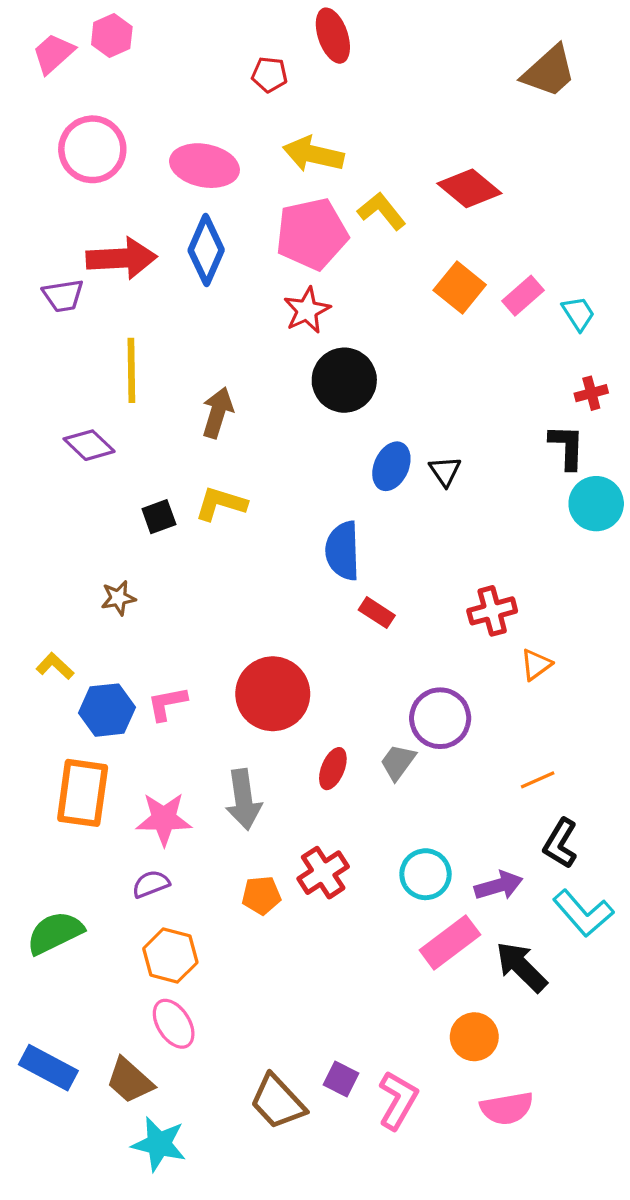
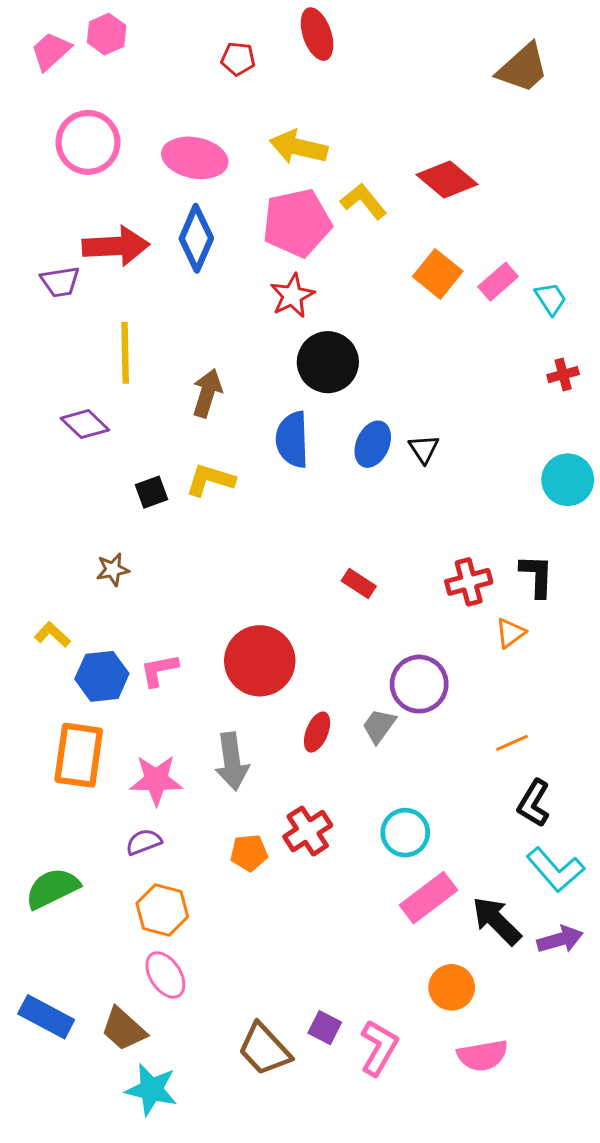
red pentagon: (269, 75) -> (238, 59), moved
black L-shape: (567, 447) -> (537, 576), moved
blue semicircle: (343, 551) -> (292, 440), moved
purple arrow: (499, 886) -> (560, 939), moved

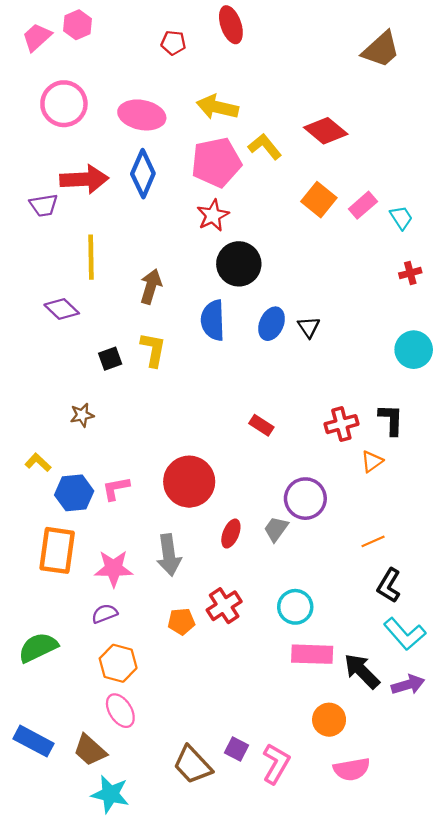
yellow L-shape: (210, 480) -> (153, 350), turned 84
pink rectangle: (428, 898) -> (312, 654), turned 39

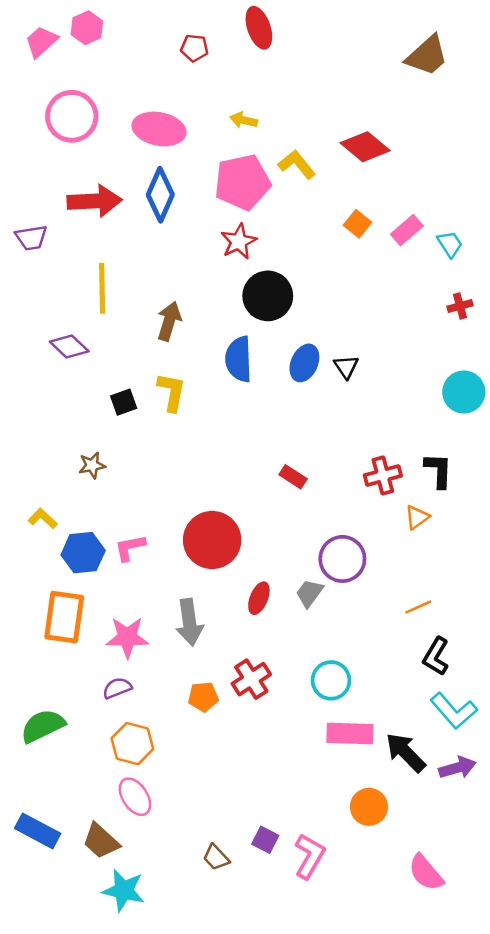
yellow arrow: (217, 107) -> (244, 120), size x0.6
orange square: (319, 200) -> (358, 224), size x0.7
purple trapezoid: (44, 205) -> (31, 238), moved
brown trapezoid: (193, 765) -> (216, 857), size x0.6
pink semicircle: (352, 769) -> (426, 873), moved, turned 60

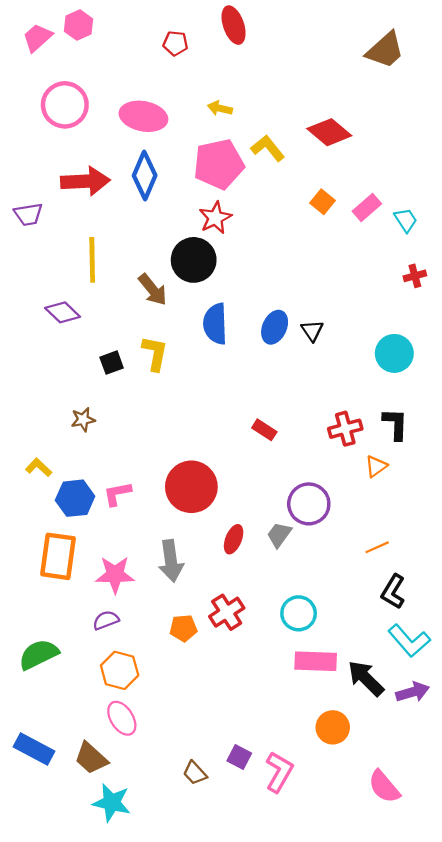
black circle: (268, 296) -> (194, 260), moved
brown arrow: (169, 321) -> (153, 290), turned 124
cyan circle: (464, 392) -> (394, 353), moved

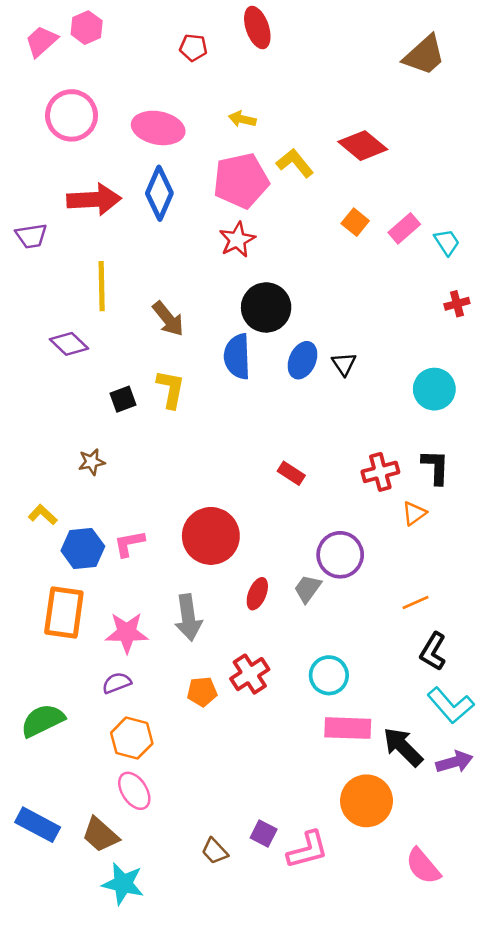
black circle: (194, 260) -> (266, 307), moved
orange circle: (333, 727) -> (367, 801), size x1.4
pink L-shape: (279, 772) -> (308, 850), turned 45

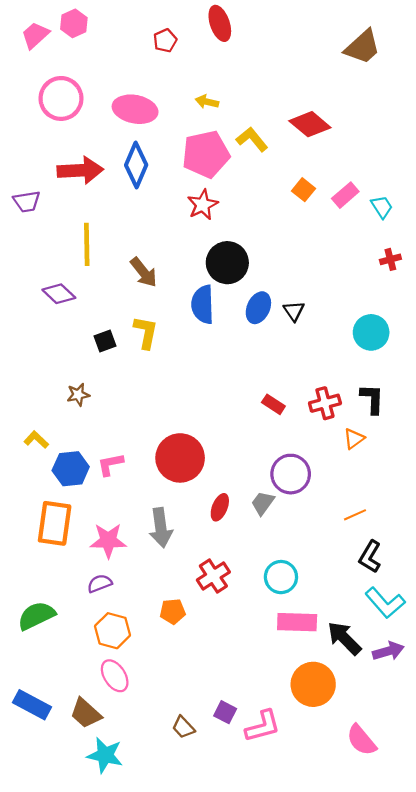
red pentagon: (193, 48) -> (165, 41), turned -30
red rectangle: (291, 473) -> (273, 404), moved
orange pentagon: (202, 692) -> (173, 611), moved

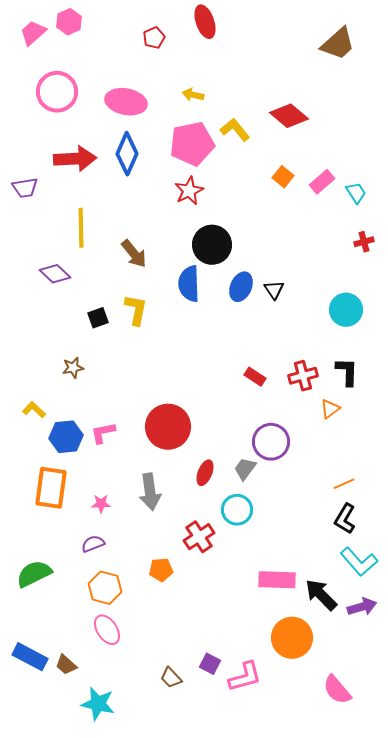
orange line: (355, 515) -> (344, 484), moved
pink star: (108, 541) -> (101, 504), size x0.6
cyan circle: (281, 577) -> (237, 510), moved
brown trapezoid: (86, 713) -> (66, 665), moved, size x0.7

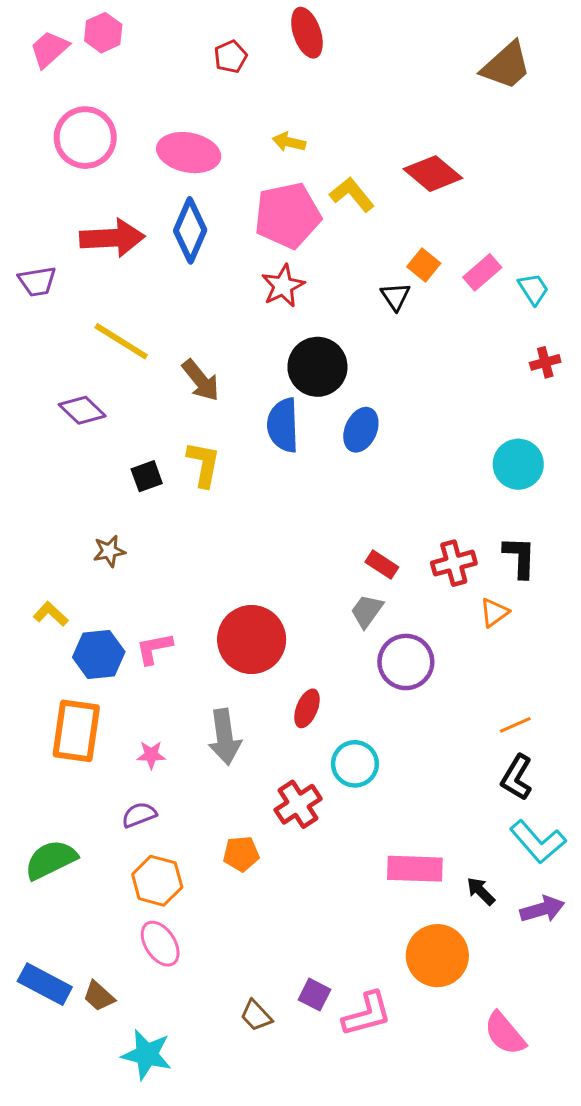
yellow line: (81, 228) -> (121, 341), turned -57
black triangle: (274, 290) -> (395, 296), moved
gray trapezoid: (245, 469) -> (367, 611), moved
black arrow: (321, 595) -> (481, 891), size x0.6

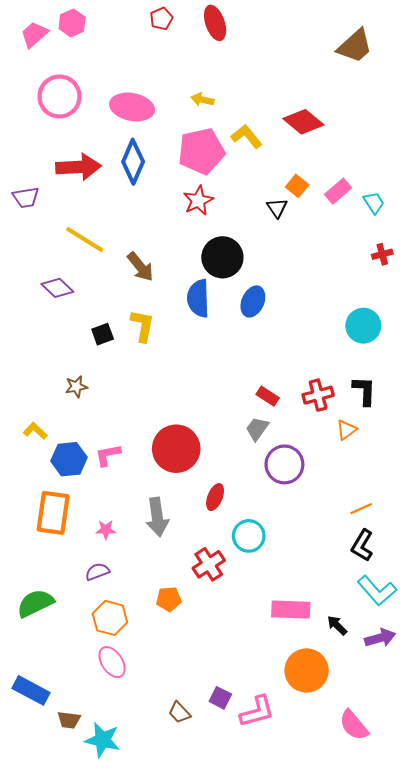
red pentagon: (231, 57) -> (161, 19), moved
brown trapezoid: (99, 996) -> (69, 720), moved, turned -35

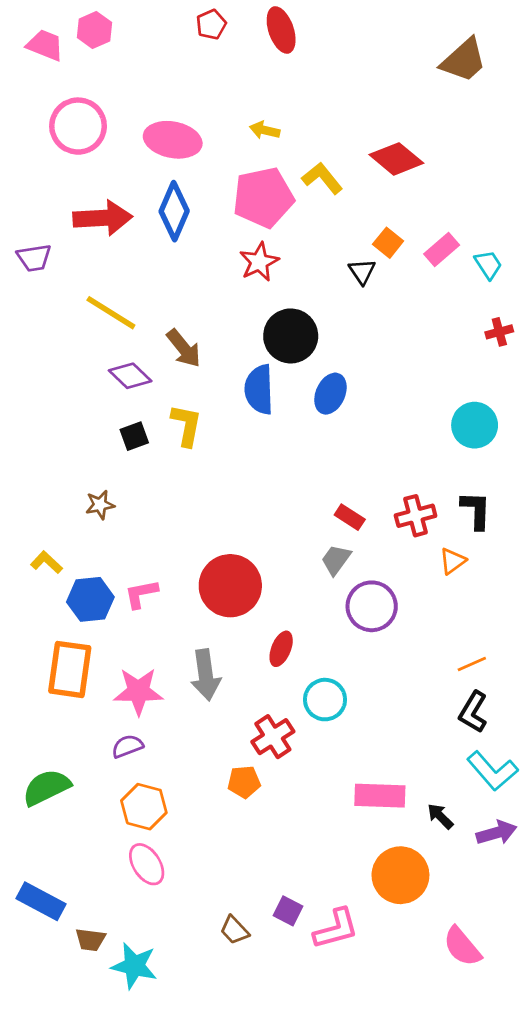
pink trapezoid: (34, 34) -> (45, 45), turned 64
purple diamond: (57, 288) -> (130, 376), moved
pink star: (106, 530) -> (138, 691), size x1.8
orange pentagon: (169, 599) -> (244, 782), moved

